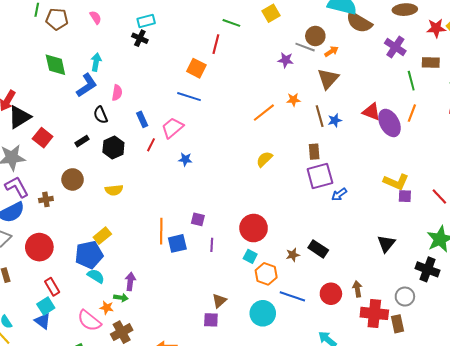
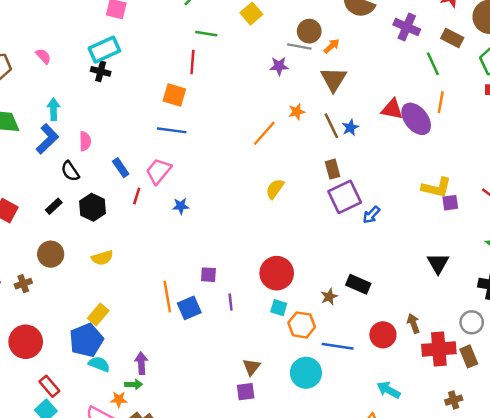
cyan rectangle: (146, 21) -> (104, 50), size x1.4
brown rectangle: (431, 63) -> (452, 38), turned 36

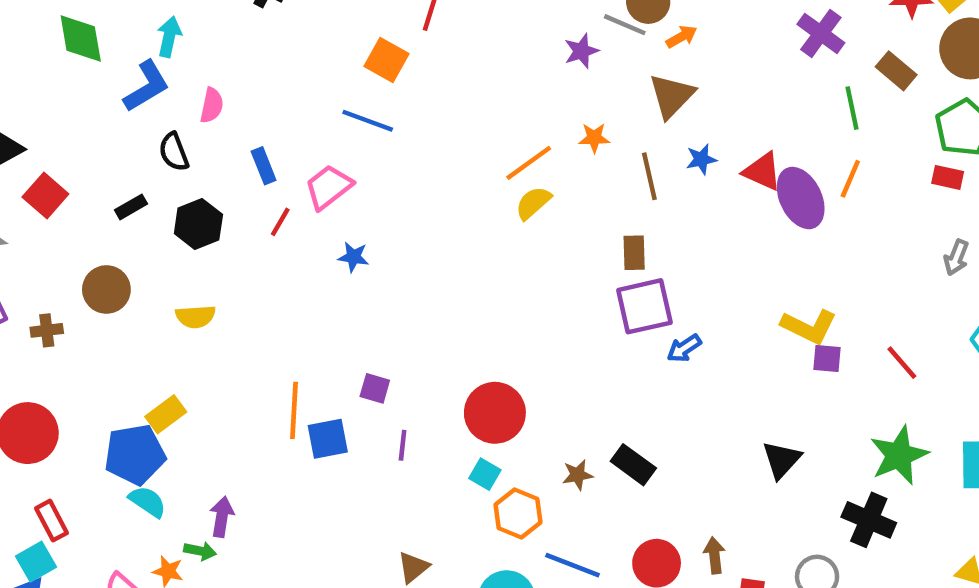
purple star: (279, 66) -> (581, 51), turned -30
blue star: (350, 127) -> (701, 159), moved
yellow semicircle: (275, 189) -> (533, 203), moved

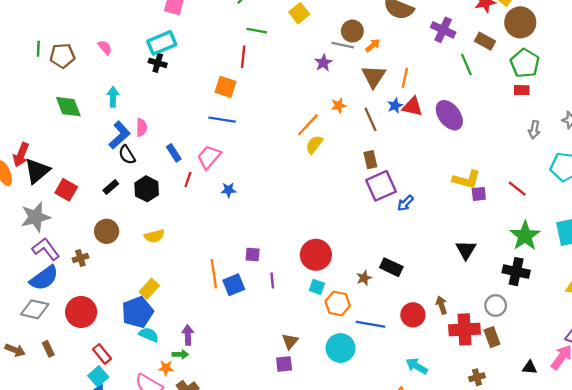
blue L-shape: (147, 86) -> (120, 135), moved
red triangle: (762, 172) -> (412, 107), moved
orange line: (850, 179) -> (405, 78), moved

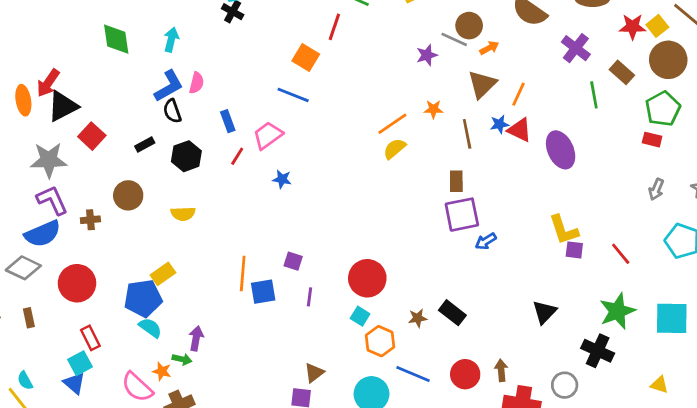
yellow L-shape: (466, 180) -> (564, 230), turned 44

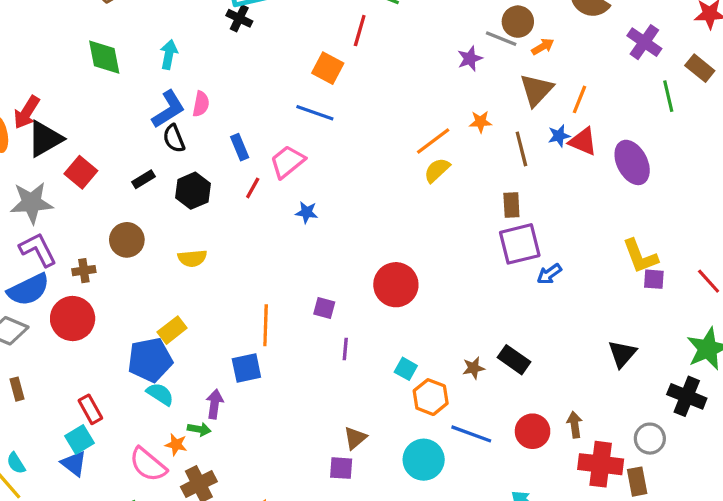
red circle: (367, 278) -> (396, 285), moved
red circle: (77, 283) -> (73, 319), moved
blue square: (263, 292) -> (246, 368), moved

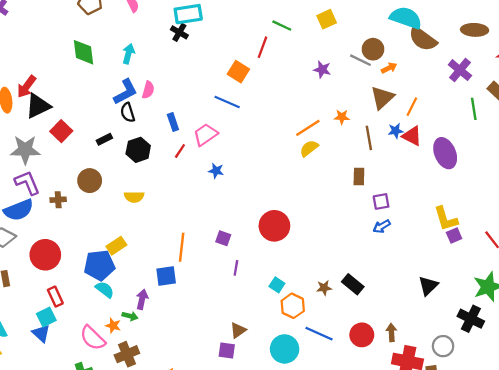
purple star: (470, 59) -> (322, 70), moved, turned 30
purple square: (520, 244) -> (381, 201), moved, size x0.6
purple square: (654, 279) -> (454, 236), turned -32
red circle: (73, 319) -> (45, 255), moved

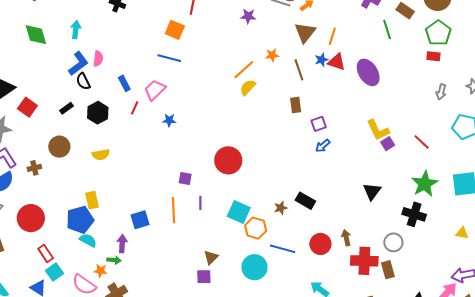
yellow rectangle: (116, 246) -> (92, 200), turned -60
orange line: (182, 247) -> (174, 210), moved
cyan square: (277, 285) -> (239, 212), size x1.6
cyan square: (46, 317) -> (54, 272), moved

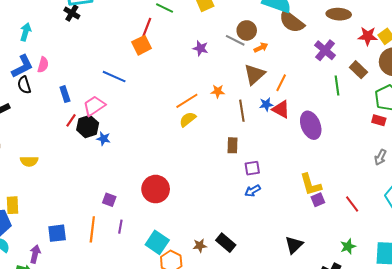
orange square: (175, 30) -> (142, 45), moved, turned 30
black hexagon: (98, 113) -> (88, 126), moved
green star: (425, 184) -> (348, 246), size x0.6

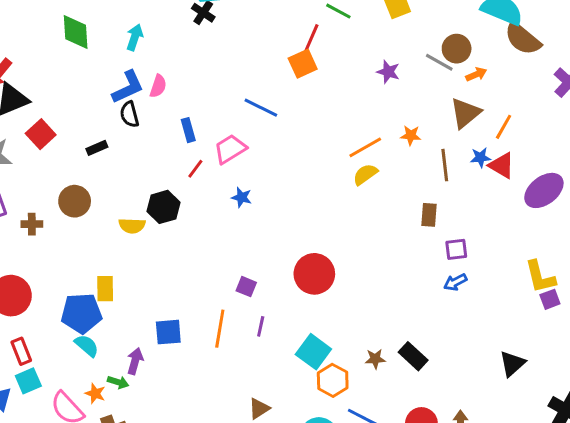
purple ellipse: (311, 125) -> (544, 190), turned 72
black hexagon: (88, 126) -> (164, 207), moved

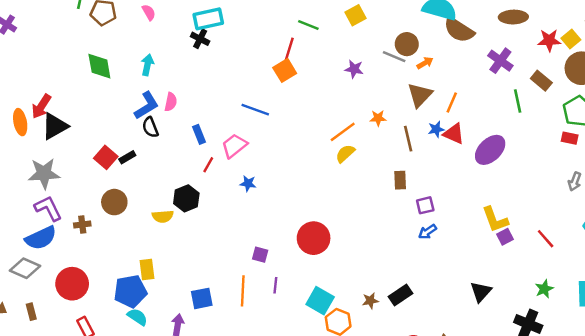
red square: (41, 134) -> (106, 157), moved
black rectangle: (413, 356) -> (400, 295), turned -70

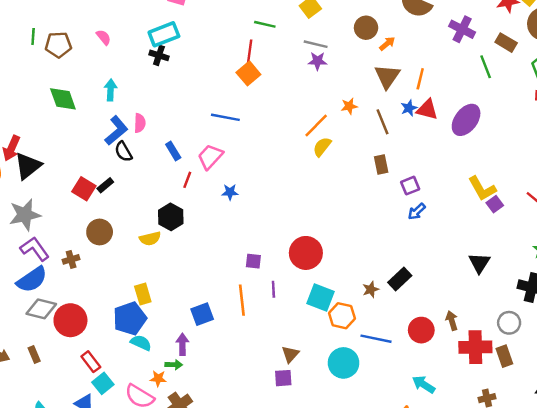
gray line: (394, 57) -> (316, 44), moved
red circle: (314, 238) -> (306, 253), moved
gray diamond: (25, 268) -> (41, 309), moved

